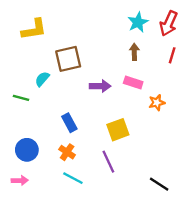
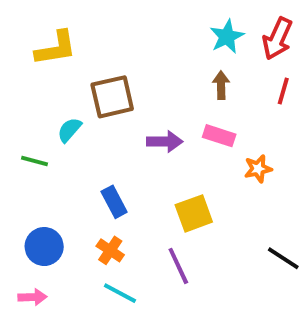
black line: (159, 184) -> (283, 258), moved

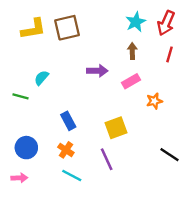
brown square: (112, 97) -> (67, 28), moved
pink rectangle: (219, 136) -> (131, 81), turned -48
purple arrow: (165, 142) -> (97, 71), moved

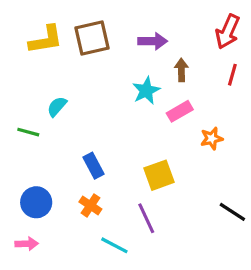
cyan star: (136, 22) -> (146, 91), moved
purple arrow: (97, 71) -> (153, 41), moved
cyan line: (72, 176) -> (114, 245), moved

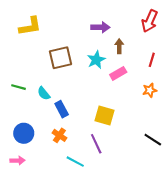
brown square: (92, 38) -> (60, 58), moved
red line: (232, 75) -> (152, 60), moved
cyan semicircle: (57, 107) -> (44, 93), moved, turned -80
orange star: (212, 138) -> (150, 90), moved
yellow square: (159, 175) -> (105, 115), turned 36

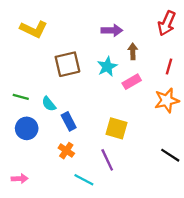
yellow L-shape: (30, 26) -> (34, 29), turned 35
orange star: (150, 90) -> (167, 100), size x1.5
blue circle: (24, 133) -> (27, 128), moved

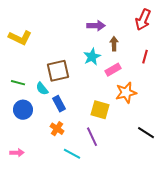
yellow L-shape: (34, 29) -> (20, 38), moved
brown square: (67, 64) -> (58, 71), moved
orange star: (167, 100) -> (126, 93), moved

